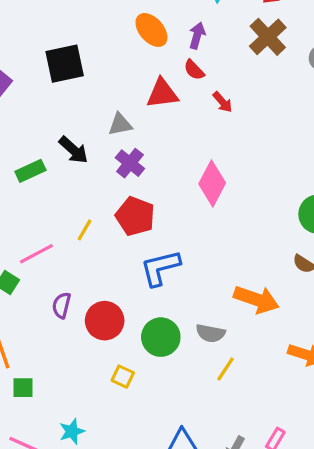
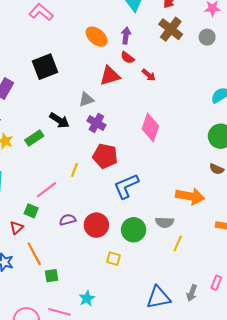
purple semicircle: (61, 305) -> (68, 220), turned 70

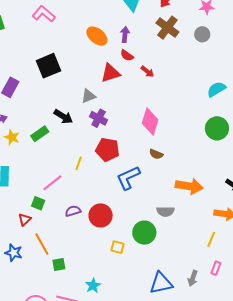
brown semicircle: (217, 169) -> (156, 154), moved
green circle: (134, 230) -> (144, 233), moved
yellow line: (178, 243) -> (211, 239), moved

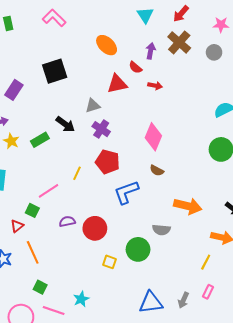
purple arrow: (125, 34) -> (151, 51), moved
red arrow: (147, 72) -> (155, 86), turned -32
green square: (59, 265) -> (40, 287), moved, turned 32

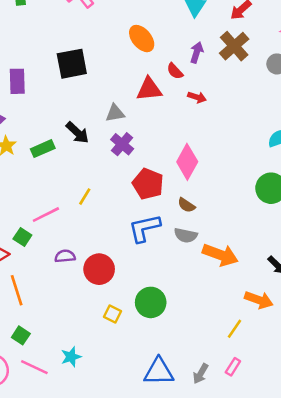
purple rectangle: (14, 90) -> (17, 81), turned -42
red pentagon: (108, 162) -> (148, 184), moved
gray semicircle: (161, 230) -> (186, 235), moved

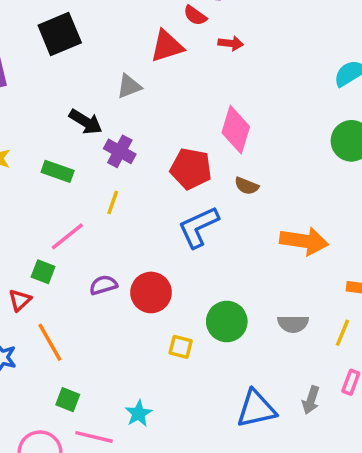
purple cross: (122, 144) -> (120, 151), moved
green rectangle: (43, 149) -> (58, 171), moved, turned 55
gray semicircle: (186, 235) -> (293, 324), moved

